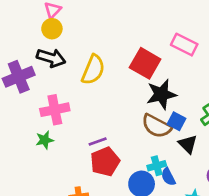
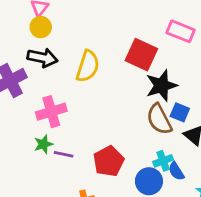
brown semicircle: (157, 126) -> (159, 119), turned 40
purple line: (98, 142) -> (64, 154), moved, turned 36

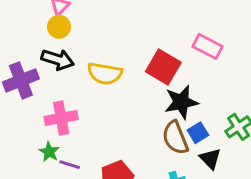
yellow semicircle: (88, 66) -> (105, 74), turned 76
blue square: (180, 112) -> (198, 133), turned 30
green star: (43, 144) -> (49, 152), turned -30

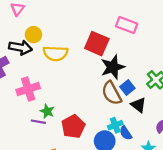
yellow circle: (59, 27) -> (33, 35), moved
green star: (49, 152) -> (47, 111), moved

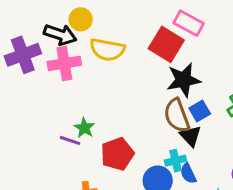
pink rectangle: (127, 25) -> (189, 23), moved
pink cross: (28, 89) -> (64, 63), moved
black triangle: (138, 105) -> (191, 136), moved

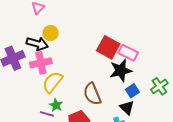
pink rectangle: (189, 23) -> (128, 53), moved
yellow semicircle: (107, 50) -> (52, 82), moved, turned 120
brown semicircle: (177, 116) -> (92, 94), moved

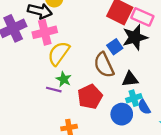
blue square: (132, 91) -> (115, 47), moved
black triangle: (127, 108) -> (130, 79), moved, turned -49

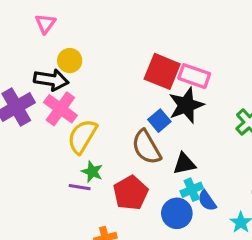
pink cross: (45, 32) -> (60, 109), turned -35

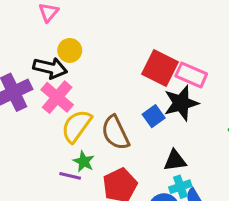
brown semicircle: (146, 147) -> (115, 133), moved

